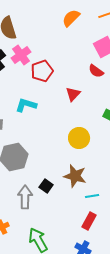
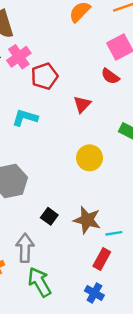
brown star: (75, 176) -> (87, 220), moved
cyan line: (92, 196) -> (114, 233), moved
gray arrow: (25, 197) -> (25, 248), moved

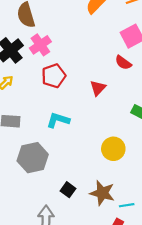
red pentagon: (44, 76) -> (54, 76), moved
cyan L-shape: (25, 118) -> (58, 120), moved
yellow circle: (90, 158) -> (113, 149), moved

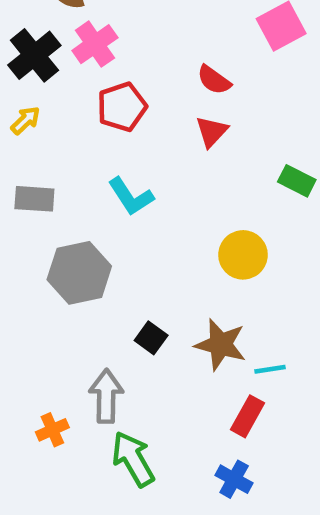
red semicircle: (123, 63) -> (214, 80), moved
cyan L-shape: (58, 120) -> (131, 197), turned -140

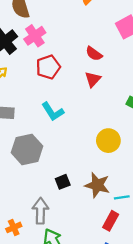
black square: (151, 338) -> (63, 182), turned 32

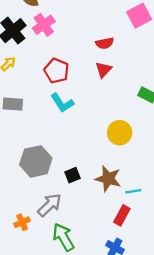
red semicircle: (94, 54) -> (105, 43), turned -48
red pentagon: (48, 67) -> (56, 71), moved, turned -30
gray hexagon: (27, 149) -> (36, 161), moved
gray arrow: (40, 211) -> (50, 205), turned 45

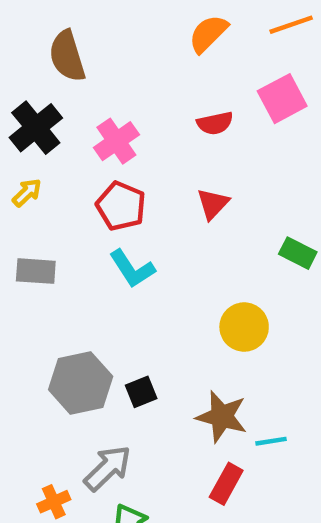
pink cross: (44, 25) -> (116, 141), moved
red semicircle: (105, 43) -> (215, 123), moved
black square: (73, 175) -> (141, 392), moved
red rectangle: (122, 215) -> (226, 484), moved

